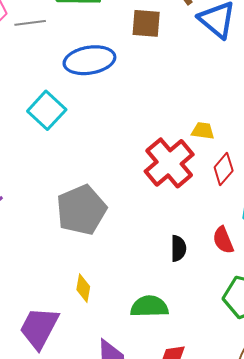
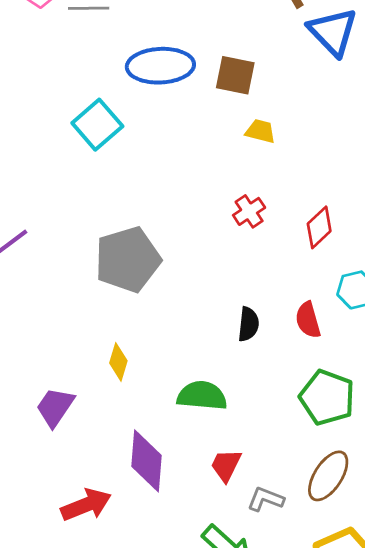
brown square: (146, 23) -> (235, 75), moved
yellow trapezoid: (203, 131) -> (260, 131), moved
red cross: (169, 163) -> (249, 211), size x0.5
purple trapezoid: (39, 328) -> (55, 407), size x0.7

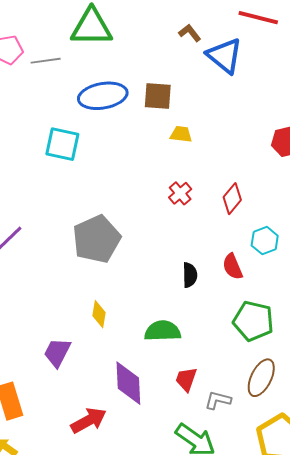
cyan square: (97, 125) -> (62, 144), turned -30

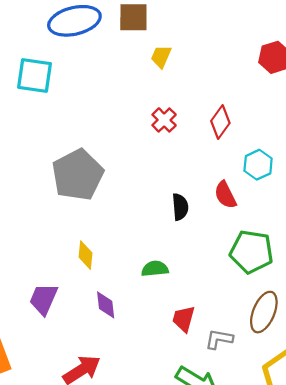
yellow trapezoid: (181, 134) -> (161, 57), turned -70
green semicircle: (163, 331) -> (155, 269), size x0.7
purple diamond: (128, 383) -> (106, 305), moved, size x0.6

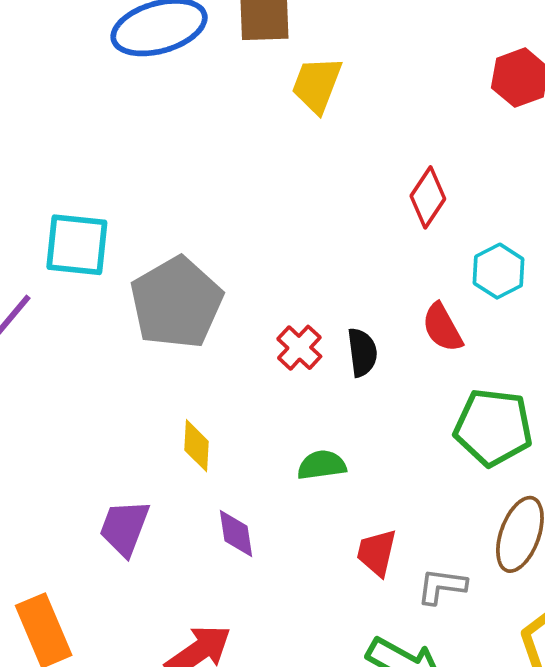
yellow trapezoid: (161, 57) -> (317, 85), size x1.4
cyan square: (35, 75) -> (77, 245), moved
red cross: (164, 120) -> (299, 348), moved

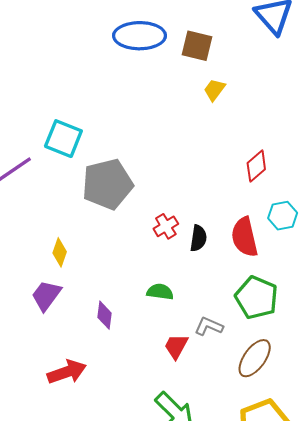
yellow trapezoid: (317, 85) -> (214, 90), size x0.7
red semicircle: (442, 328) -> (244, 237), size x1.4
yellow diamond: (196, 446) -> (60, 252), moved
gray L-shape: (442, 586) -> (209, 326), moved

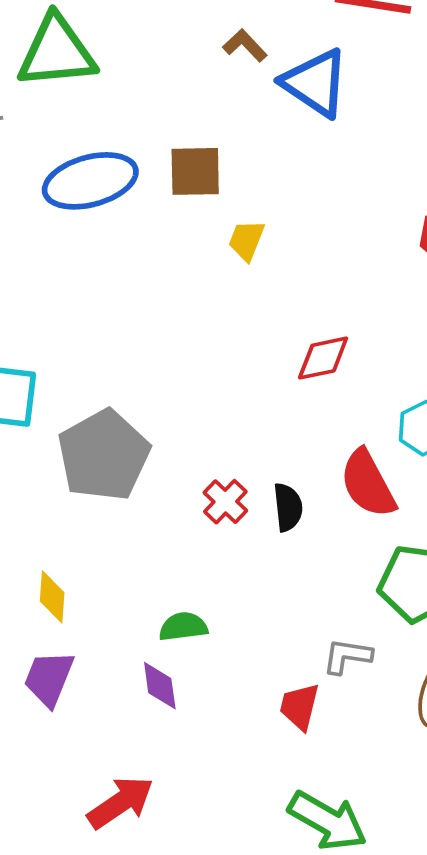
red diamond: (256, 166) -> (323, 358), moved, turned 44
green semicircle: (160, 292) -> (183, 627), moved

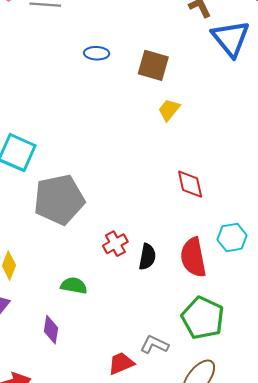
blue ellipse: (90, 181) -> (97, 53), size x0.5
red diamond: (323, 358) -> (190, 184), turned 72
green semicircle: (183, 627) -> (74, 286), moved
red trapezoid: (300, 707) -> (121, 363), turned 36

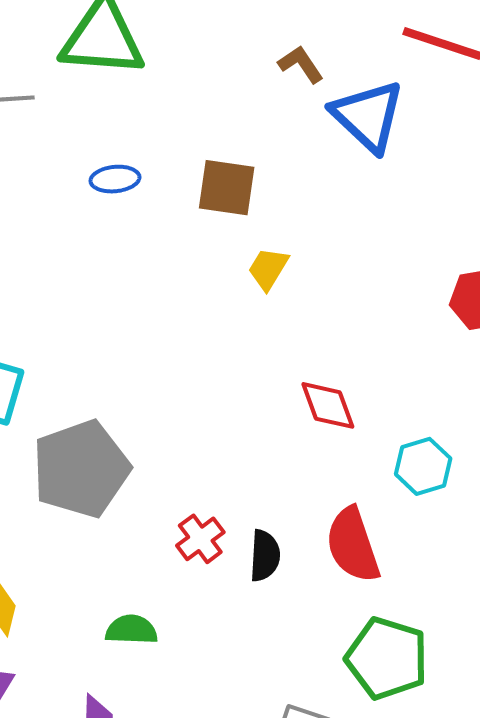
cyan hexagon: (232, 238) -> (423, 466), moved

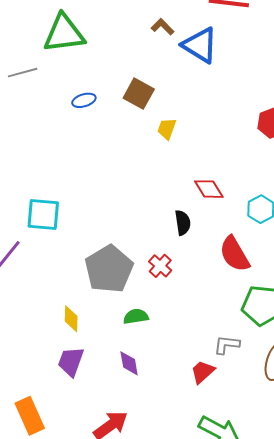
brown square: (227, 188) -> (139, 94), turned 32
gray pentagon: (81, 469) -> (109, 269), moved
black semicircle: (265, 556) -> (183, 223), moved

